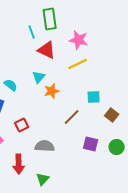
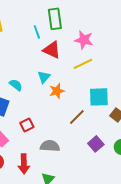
cyan square: (94, 97) -> (99, 97), size x1.5
purple square: (91, 144) -> (96, 144), turned 35

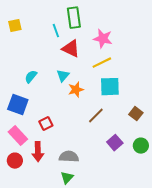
cyan semicircle: (16, 85) -> (31, 77), moved, turned -88
cyan square: (99, 97) -> (110, 87), moved
gray semicircle: (50, 146) -> (69, 157), moved
red arrow: (24, 164) -> (38, 152), moved

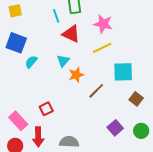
cyan square: (110, 87) -> (123, 72), moved
blue square: (18, 105) -> (16, 43), moved
brown line: (96, 116) -> (96, 91), moved

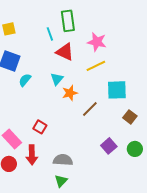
red square: (46, 109) -> (40, 127), turned -32

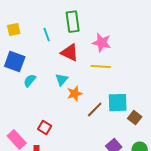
cyan line: (50, 34) -> (47, 35), moved
yellow line: (96, 66) -> (101, 67), turned 30
cyan square: (117, 90) -> (118, 103), moved

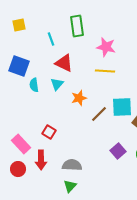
yellow square: (14, 30) -> (19, 25), moved
red triangle: (70, 53) -> (64, 63), moved
cyan triangle: (62, 80) -> (57, 84), moved
cyan semicircle: (30, 81) -> (34, 85), turned -48

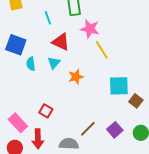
pink star: (106, 47) -> (90, 29), moved
yellow line: (105, 71) -> (102, 50), turned 54
brown line: (99, 114) -> (88, 129), moved

